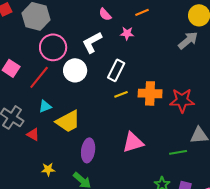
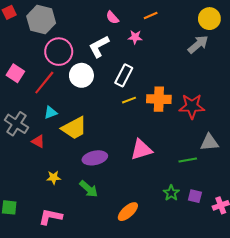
purple ellipse: (88, 150) -> (95, 158), turned 70

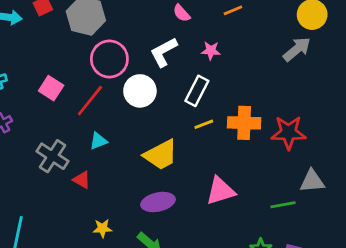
pink star: (135, 37) -> (211, 51), moved
yellow trapezoid: (74, 128) -> (161, 155), moved

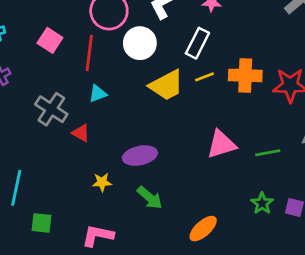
red line: (90, 101) -> (89, 53), turned -32
yellow trapezoid: (161, 155) -> (167, 85), moved
purple ellipse: (158, 202) -> (140, 156), moved
green line: (283, 205) -> (268, 153), moved

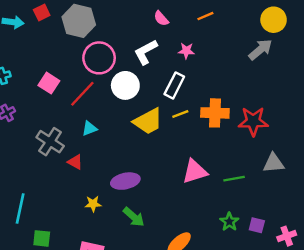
red line: (89, 53) -> (82, 94), turned 36

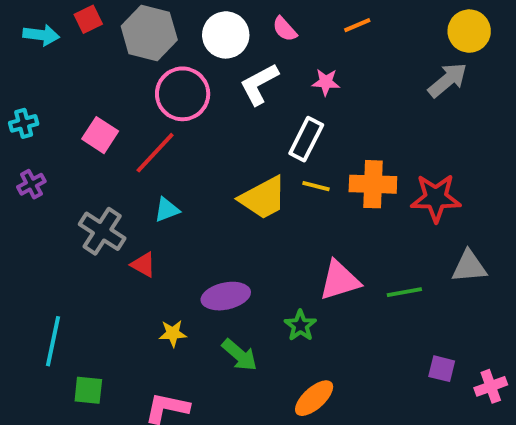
white circle: (125, 85) -> (226, 35), moved
yellow line: (180, 114) -> (316, 186), turned 35
green star: (229, 222) -> (300, 325), moved

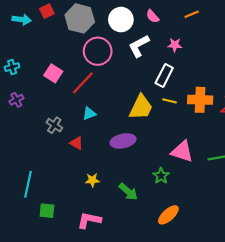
yellow trapezoid: (263, 198) -> (141, 107), turned -36
gray cross: (102, 231) -> (54, 125), size x0.7
pink triangle: (340, 280) -> (182, 152), turned 35
purple ellipse: (226, 296) -> (123, 141), moved

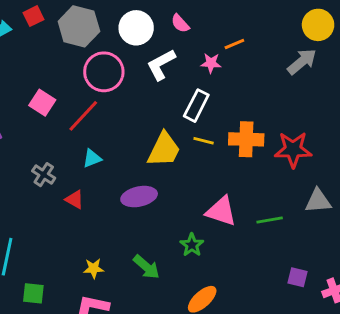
orange line: (192, 14) -> (234, 44), moved
yellow star: (92, 180) -> (94, 268), moved

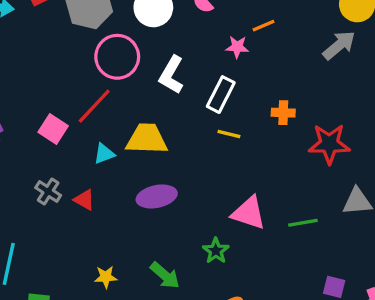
white L-shape: (161, 65) -> (171, 75), moved, turned -32
pink square: (42, 103) -> (53, 129), moved
orange cross: (246, 139) -> (283, 113), moved, size x0.6
yellow trapezoid: (164, 150) -> (147, 139), moved, turned -114
gray cross: (44, 175) -> (48, 192), moved

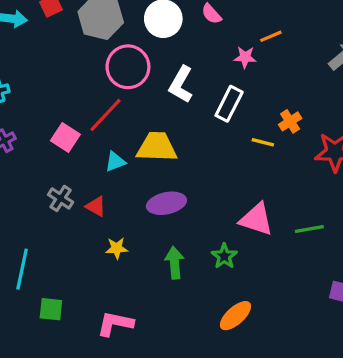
orange cross: (283, 113) -> (290, 121), turned -35
yellow line: (229, 134) -> (263, 142), moved
green arrow: (165, 275) -> (175, 263), moved, turned -136
yellow star: (106, 277) -> (117, 248), moved

